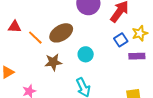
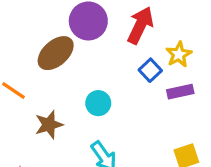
brown ellipse: (61, 33) -> (56, 53), moved

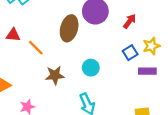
red arrow: (140, 25) -> (130, 21), size x0.6
brown ellipse: (56, 53) -> (69, 28), turned -45

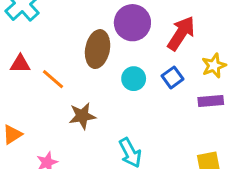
red arrow: (130, 21) -> (181, 33), size x1.6
blue square: (130, 53) -> (173, 77), moved
cyan circle: (91, 68) -> (134, 79), moved

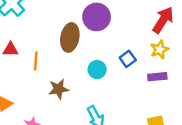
red arrow: (181, 33) -> (163, 20), moved
orange line: (53, 79) -> (36, 61), turned 54
cyan circle: (134, 79) -> (97, 69), moved

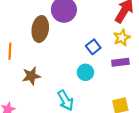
cyan circle: (97, 69) -> (85, 72), moved

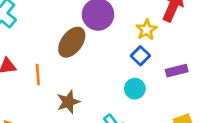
brown ellipse: (40, 29) -> (72, 42), turned 35
yellow star: (122, 38) -> (146, 30), moved

